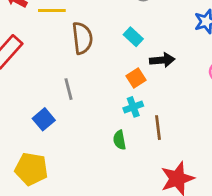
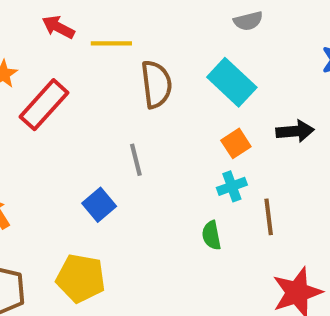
cyan rectangle: (133, 37) -> (232, 82), size x1.6
black arrow: (162, 60) -> (295, 131), moved

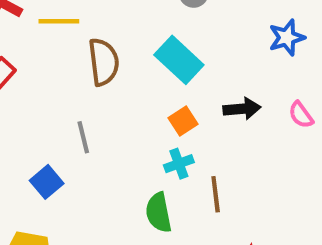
green semicircle: (211, 235) -> (159, 213), size x1.4

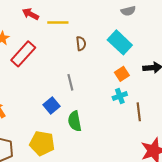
brown semicircle: (104, 62) -> (81, 43), size x0.6
green semicircle: (159, 213) -> (75, 121), moved

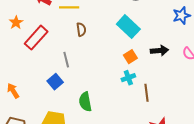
brown semicircle: (81, 43) -> (81, 30), moved
gray line: (70, 82) -> (66, 60), moved
blue square: (52, 105) -> (55, 82), moved

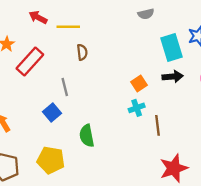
cyan rectangle: (128, 27) -> (171, 48), moved, turned 30

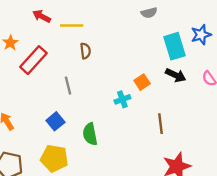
black arrow: (173, 77) -> (176, 75), turned 30
cyan cross: (137, 108) -> (122, 99), moved
blue square: (52, 113) -> (55, 121), moved

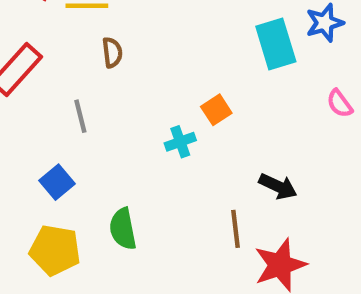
black arrow: (176, 75) -> (278, 186), moved
brown line: (161, 124) -> (235, 229), moved
green semicircle: (90, 134) -> (123, 229), moved

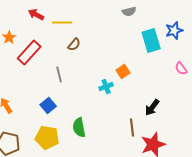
brown semicircle: (112, 53) -> (74, 44), turned 48
black arrow: (278, 186) -> (152, 108), turned 102

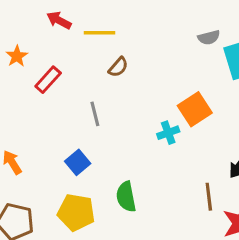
gray semicircle: (129, 12) -> (209, 37), moved
red rectangle: (29, 52) -> (48, 80), size x0.7
orange square: (123, 72) -> (195, 109), size x1.5

